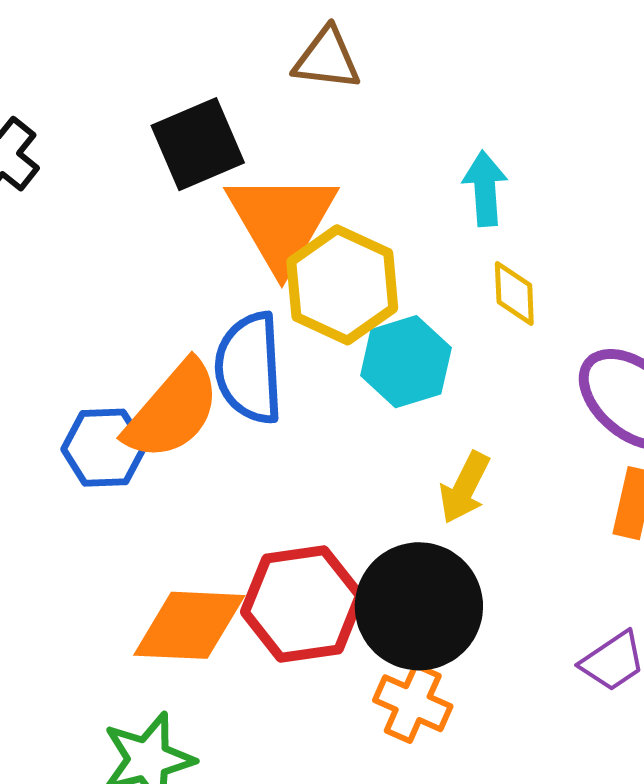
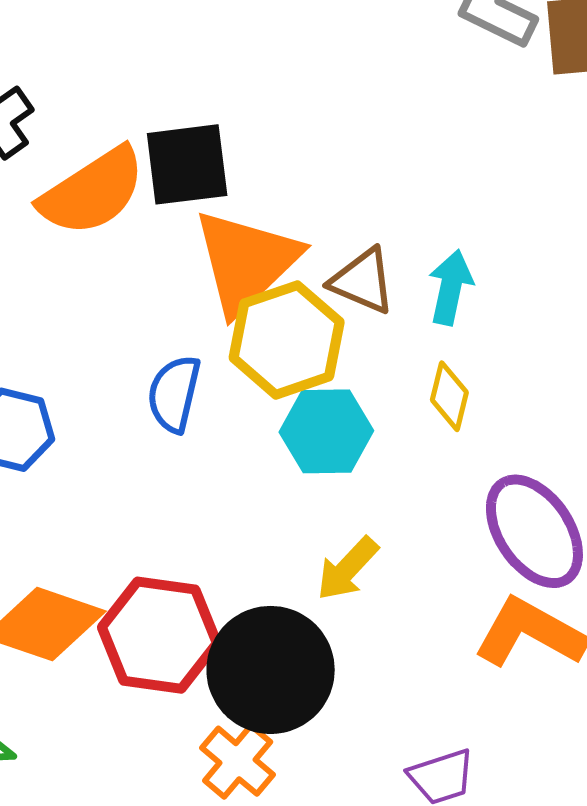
brown triangle: (327, 59) -> (363, 281), moved
blue semicircle: (249, 368) -> (174, 394), size x0.7
orange semicircle: (172, 410) -> (92, 191), moved

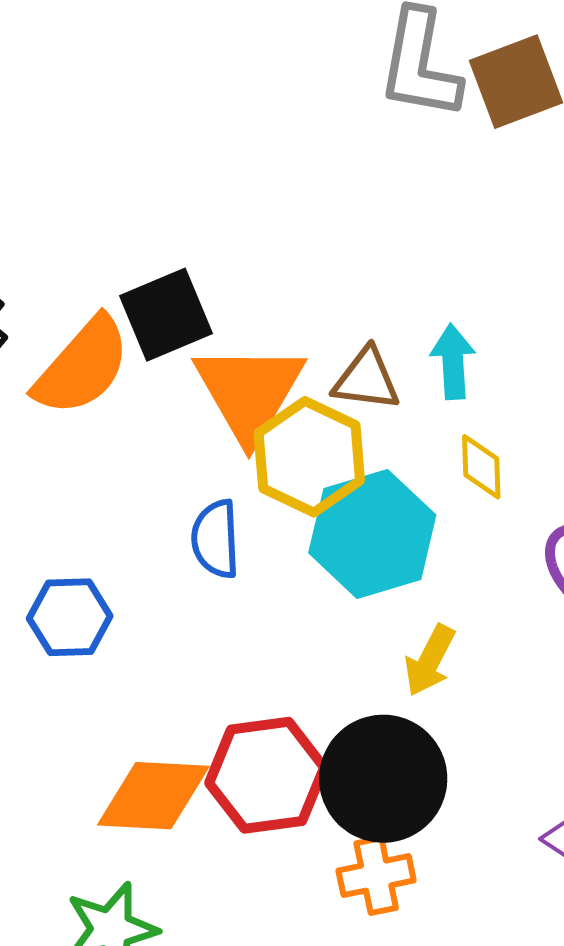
cyan hexagon: (326, 431) -> (372, 534), size x1.4
orange cross: (238, 761) -> (376, 876), turned -36

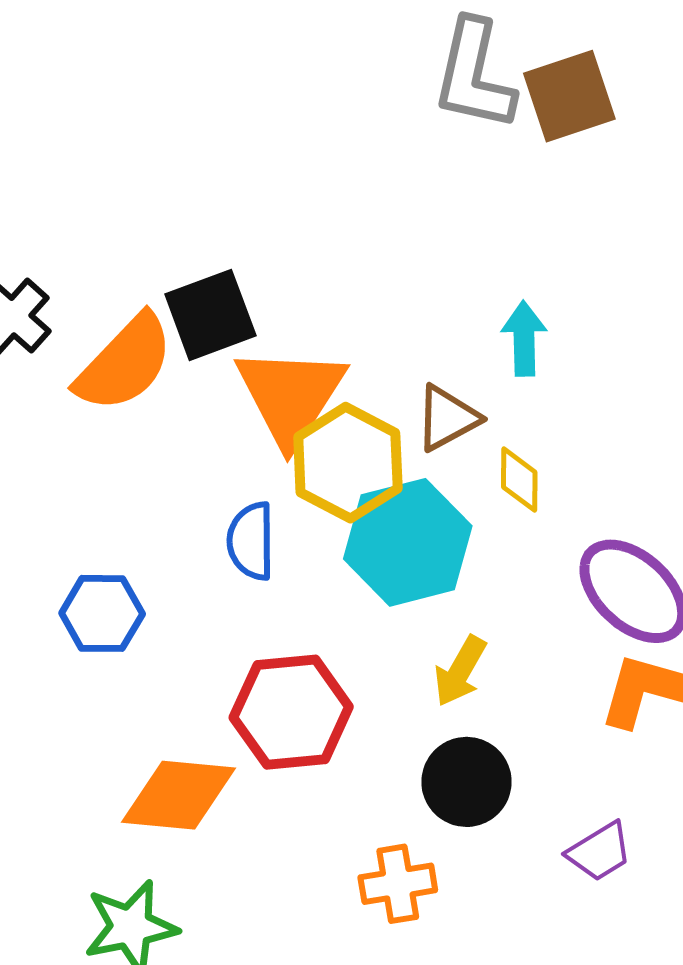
cyan arrow: (453, 362) -> (524, 339), moved
brown triangle: (367, 379) -> (447, 418), moved, turned -38
red hexagon: (267, 775) -> (291, 712), moved
black circle: (383, 779) -> (467, 782), moved, size x0.7

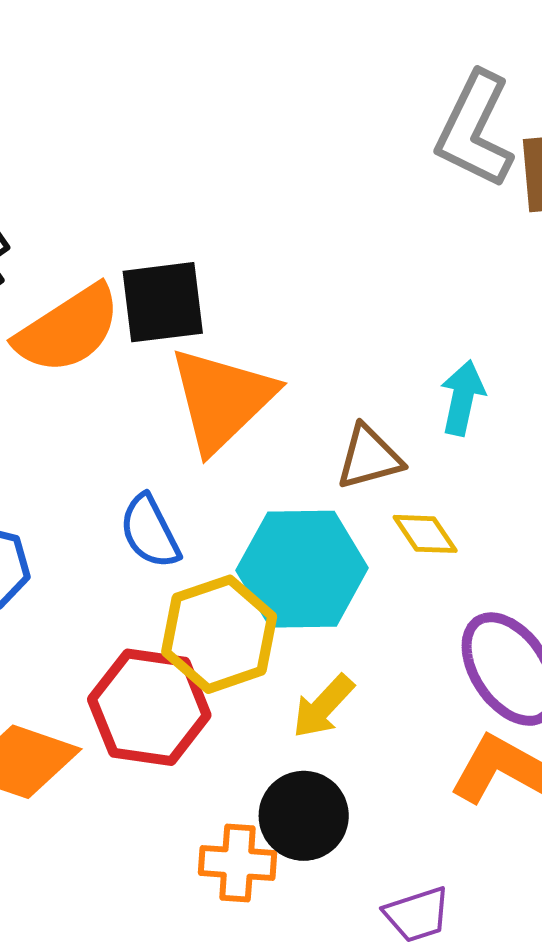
yellow hexagon: (348, 463) -> (219, 634), moved
yellow diamond: (519, 480) -> (425, 534), turned -48
blue semicircle: (251, 541) -> (150, 532), turned -40
orange cross: (398, 884) -> (237, 863), moved

